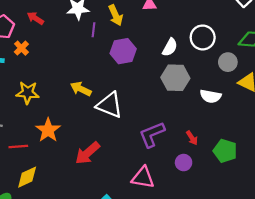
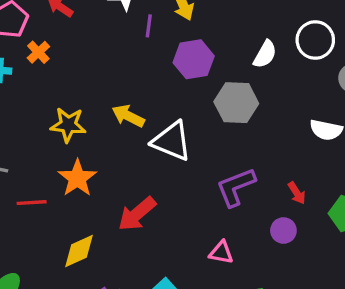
gray hexagon: (175, 78) -> (236, 103), moved
yellow star: (28, 93) -> (68, 125), moved
yellow diamond: (27, 177) -> (79, 251), moved
pink triangle: (143, 178) -> (221, 252), size x0.7

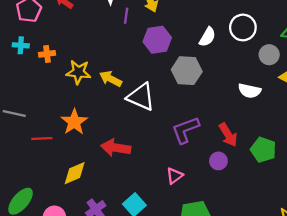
orange cross: (38, 52) -> (47, 54), moved, turned 35
yellow star: (68, 125) -> (78, 72), moved
red arrow: (297, 193) -> (228, 135), size x1.5
red arrow: (137, 214) -> (116, 148), turned 48
pink triangle: (221, 252) -> (174, 176), turned -48

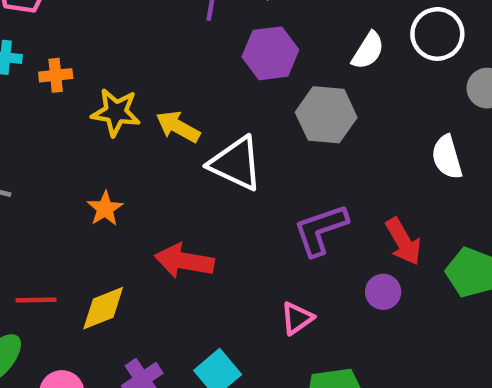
white semicircle: (250, 91) -> (447, 157), turned 60
orange star: (74, 122) -> (105, 209), size x0.7
red line: (42, 139) -> (36, 300), moved

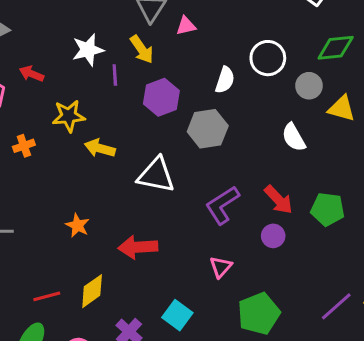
yellow star: (116, 112) -> (69, 116), moved
yellow arrow: (178, 127) -> (100, 148), moved

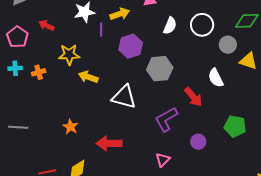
yellow arrow: (142, 49) -> (120, 14), turned -78
white semicircle: (225, 80) -> (170, 26), moved
red arrow: (278, 200) -> (193, 97), moved

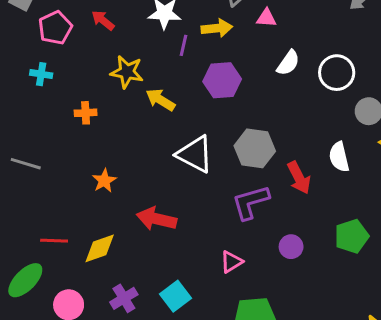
gray hexagon: (160, 69) -> (255, 148), moved
orange cross: (39, 72) -> (86, 113), moved
yellow arrow: (88, 77) -> (160, 100), moved
green pentagon: (235, 126) -> (352, 236), turned 30

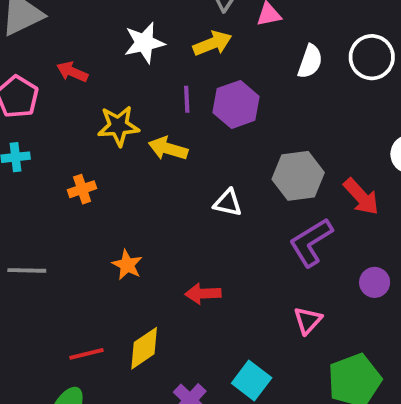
purple line: (183, 45) -> (187, 99), moved
white triangle: (195, 154) -> (228, 203), size x0.6
red arrow: (157, 219) -> (203, 294), size x0.7

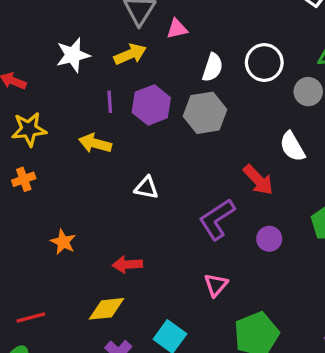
yellow star: (118, 126) -> (29, 129), moved
gray hexagon: (298, 176) -> (205, 113), moved
purple circle: (375, 282) -> (269, 239), moved
yellow diamond: (144, 348) -> (107, 309), moved, turned 30

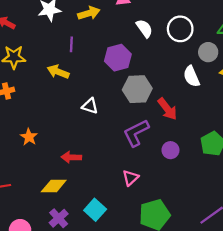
white semicircle: (213, 67) -> (144, 28), turned -60
purple hexagon: (151, 105) -> (118, 58), moved
gray hexagon: (205, 113) -> (137, 89), moved
white semicircle: (292, 147) -> (191, 76), moved

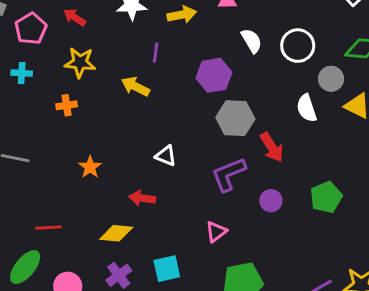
white triangle: (90, 106) -> (166, 156), moved
cyan square: (95, 210) -> (167, 269), turned 30

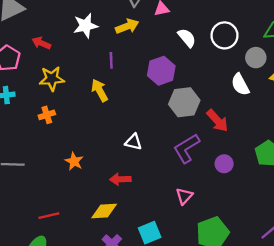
yellow arrow: (135, 86) -> (100, 90), turned 45

